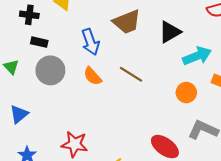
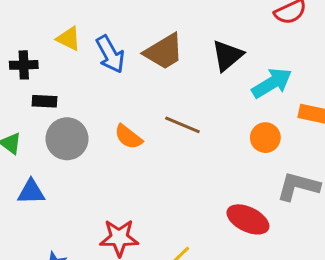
blue arrow: (90, 42) -> (110, 54), moved
blue triangle: (19, 114) -> (31, 192), moved, turned 48

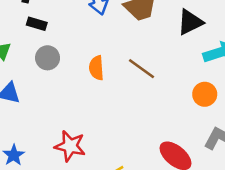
orange semicircle: (128, 137) -> (96, 68), turned 35
gray circle: (67, 139) -> (48, 58), size x0.7

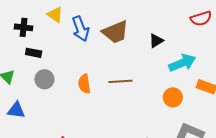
black triangle: (190, 22) -> (156, 41), size x0.7
brown line: (141, 69) -> (120, 81), turned -35

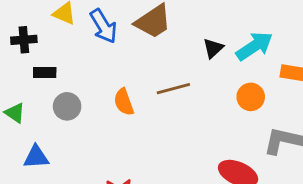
black triangle: (156, 41) -> (213, 48), moved

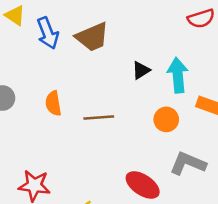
cyan arrow: (254, 46) -> (178, 75), turned -72
brown line: (173, 89) -> (99, 117), moved

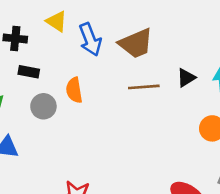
orange semicircle: (53, 103) -> (74, 90), moved
brown line: (99, 117) -> (144, 87), moved

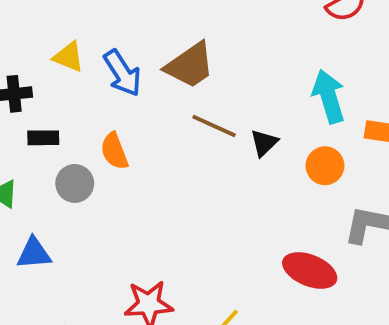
black triangle: (186, 78) -> (264, 143), moved
brown line: (144, 87) -> (214, 126), turned 40

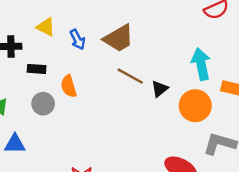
blue arrow: (122, 73) -> (78, 39), size x0.7
black rectangle: (43, 138) -> (37, 69), moved
orange circle: (325, 166) -> (195, 106), size x1.4

